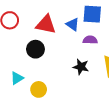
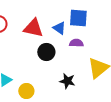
black circle: (35, 49) -> (46, 52), moved
black star: (81, 67) -> (67, 81), moved

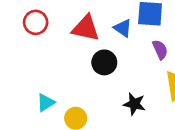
purple semicircle: (76, 43) -> (160, 50), moved, turned 64

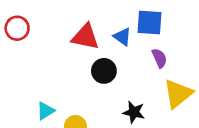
red circle: (36, 22) -> (17, 28), moved

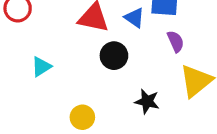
cyan triangle: (46, 111) -> (41, 67), moved

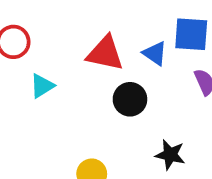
cyan triangle: (41, 67) -> (42, 86), moved

